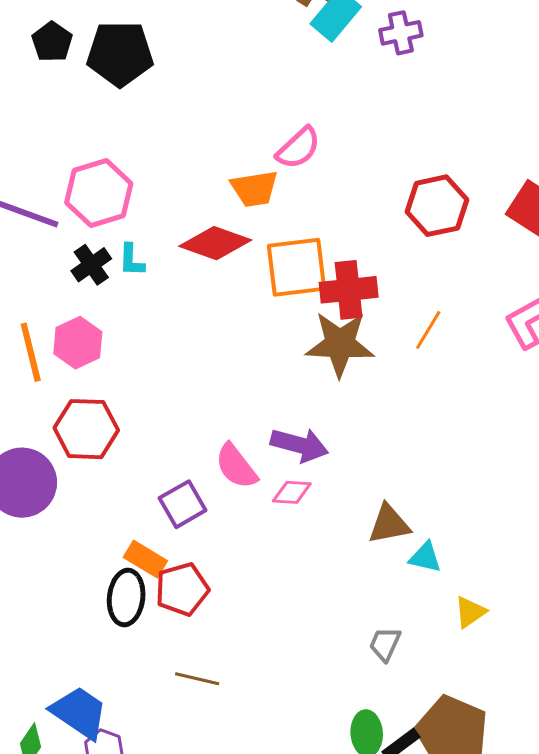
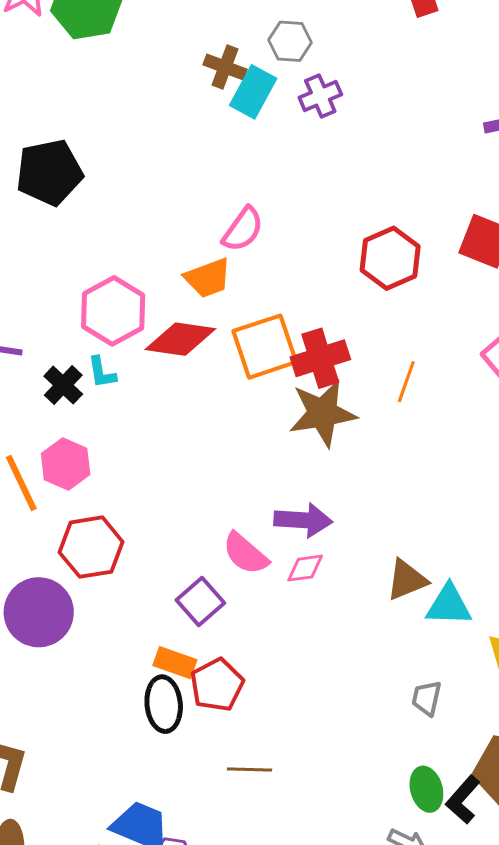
pink hexagon: (99, 193) -> (113, 311), moved
cyan triangle: (425, 557) -> (449, 605), size x1.4

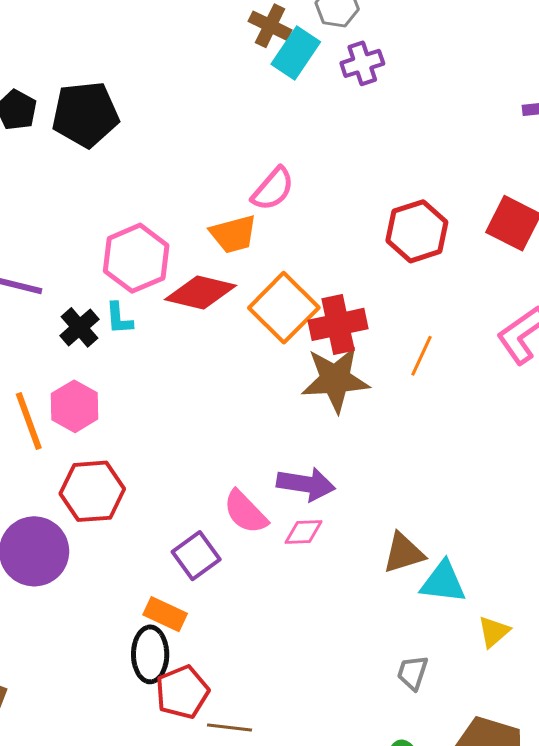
orange square: (265, 347) -> (284, 308), turned -32
red pentagon: (217, 685) -> (182, 692), moved

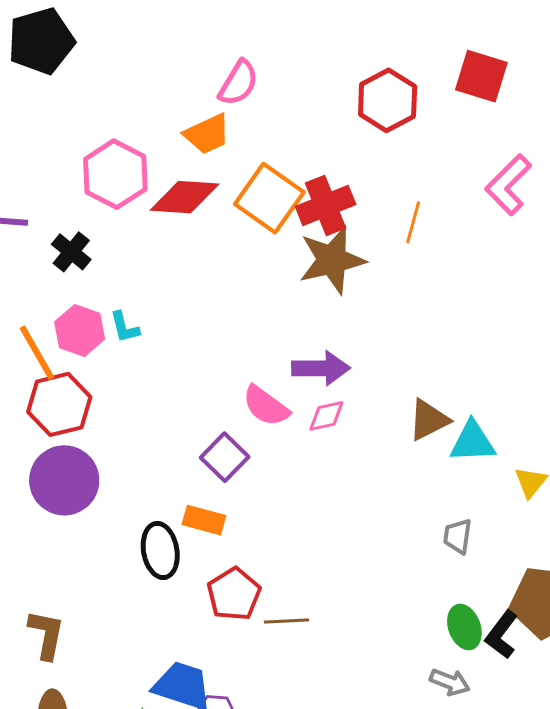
cyan L-shape: (119, 318) -> (125, 327), moved
red hexagon: (92, 491) -> (59, 404), moved
black ellipse: (150, 654) -> (160, 550), moved

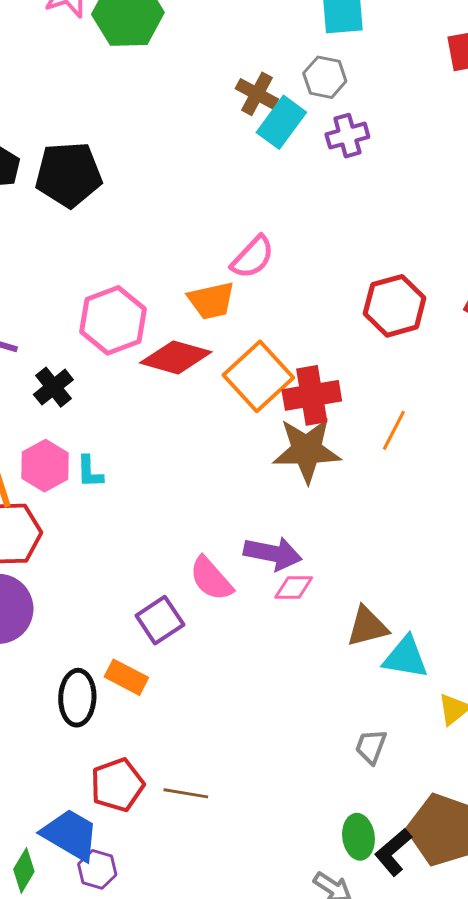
pink diamond: (326, 416) -> (294, 588), moved
red pentagon: (234, 594) -> (117, 785), moved

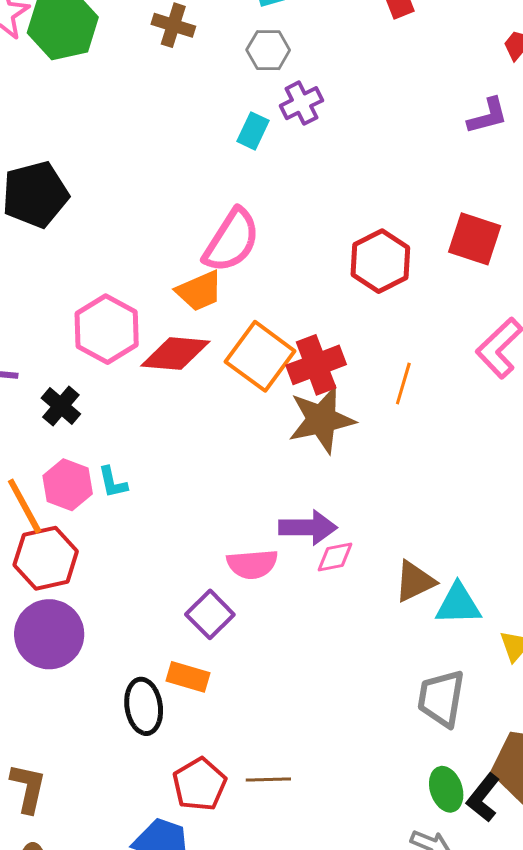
brown cross: (257, 94) -> (173, 25), moved
cyan rectangle: (281, 122) -> (253, 131), moved, size x0.7
pink semicircle: (253, 257) -> (232, 241), size x1.4
pink semicircle: (211, 579) -> (252, 564), turned -42
gray trapezoid: (371, 747) -> (441, 698), size x1.6

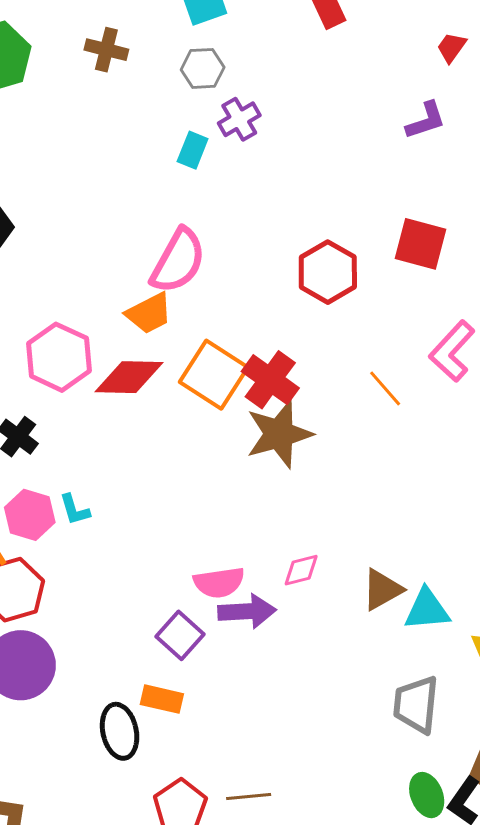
red cross: (316, 365) -> (270, 380), turned -30
orange line: (403, 383) -> (385, 388), moved, turned -54
purple arrow: (308, 527) -> (247, 611), moved

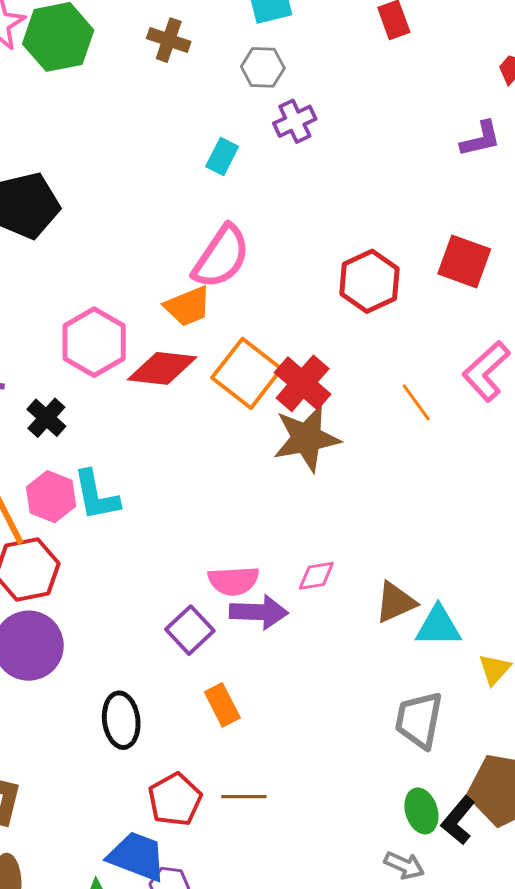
cyan rectangle: (193, 150) -> (222, 157), moved
cyan L-shape: (75, 510) -> (96, 495), size x1.6
orange rectangle: (162, 699) -> (222, 705), moved, turned 45

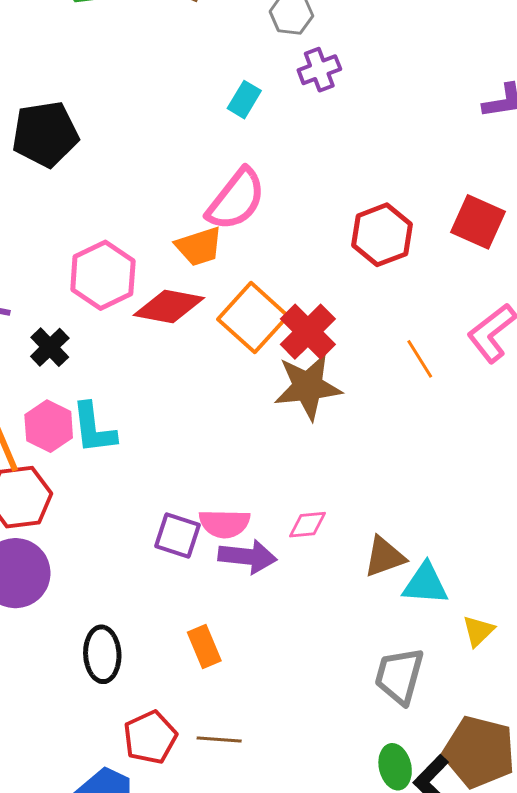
purple square: (190, 630) -> (177, 535), moved, turned -33

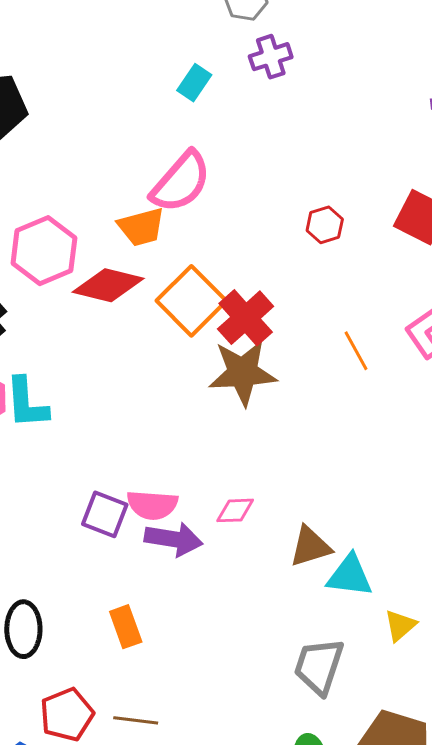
red hexagon: (382, 235) -> (325, 225), size x0.6

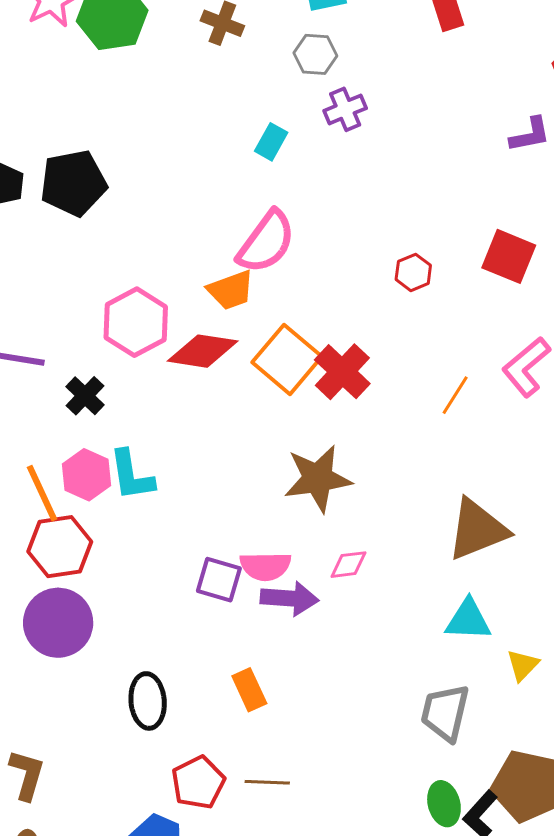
orange line: (356, 351) -> (455, 395), turned 66
brown star: (243, 373) -> (318, 479), moved
brown triangle: (310, 547) -> (477, 530), moved, size x1.5

